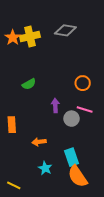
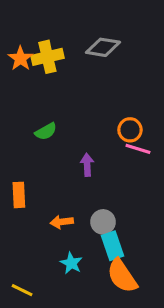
pink line: (85, 109) -> (138, 149), moved
gray circle: (71, 119) -> (103, 222), moved

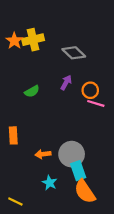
gray diamond: (103, 47) -> (74, 53), moved, turned 35
purple arrow: (87, 165) -> (66, 83), moved, turned 32
gray circle: (103, 222) -> (72, 154), size x1.5

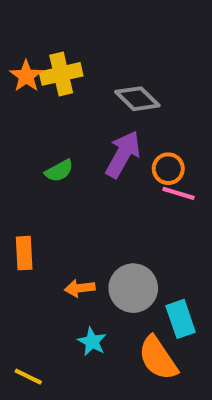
purple arrow: (66, 83) -> (123, 154), size x1.6
cyan rectangle: (78, 171) -> (181, 319), moved

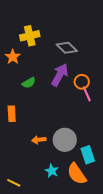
orange star: (26, 76) -> (13, 57), moved
pink line: (179, 193) -> (87, 94), turned 49
orange rectangle: (24, 253) -> (12, 114), moved
cyan star: (92, 342) -> (52, 171), moved

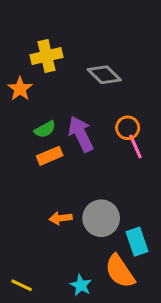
purple arrow: (60, 75) -> (81, 134), moved, turned -55
orange rectangle: (12, 114) -> (50, 156), moved, turned 70
cyan star: (52, 171) -> (81, 285), moved

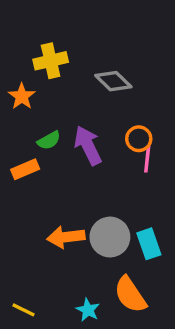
pink line: (135, 146) -> (147, 159), turned 30
orange rectangle: (50, 156) -> (25, 169), moved
orange arrow: (61, 218) -> (66, 237), size x1.5
cyan rectangle: (137, 242) -> (149, 244), moved

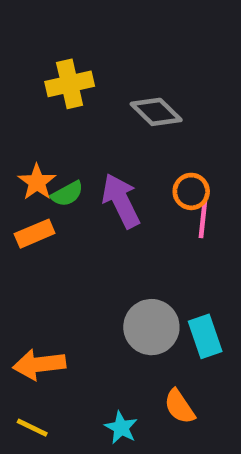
orange star: (22, 96) -> (37, 182), moved
orange arrow: (66, 237) -> (39, 364), moved
orange semicircle: (130, 295) -> (179, 407), size x0.7

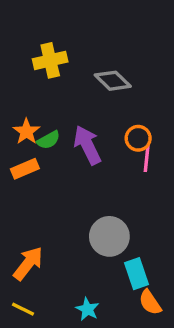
cyan rectangle: (205, 336) -> (136, 274), moved
orange arrow: (39, 364) -> (28, 263), turned 135
orange semicircle: (179, 407) -> (150, 302), moved

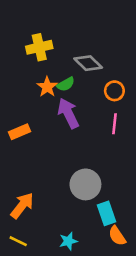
orange star: (26, 131) -> (47, 87), moved
orange circle: (138, 138) -> (114, 91), moved
green semicircle: (48, 140) -> (66, 84), moved
cyan star: (87, 309) -> (68, 241), turned 30

